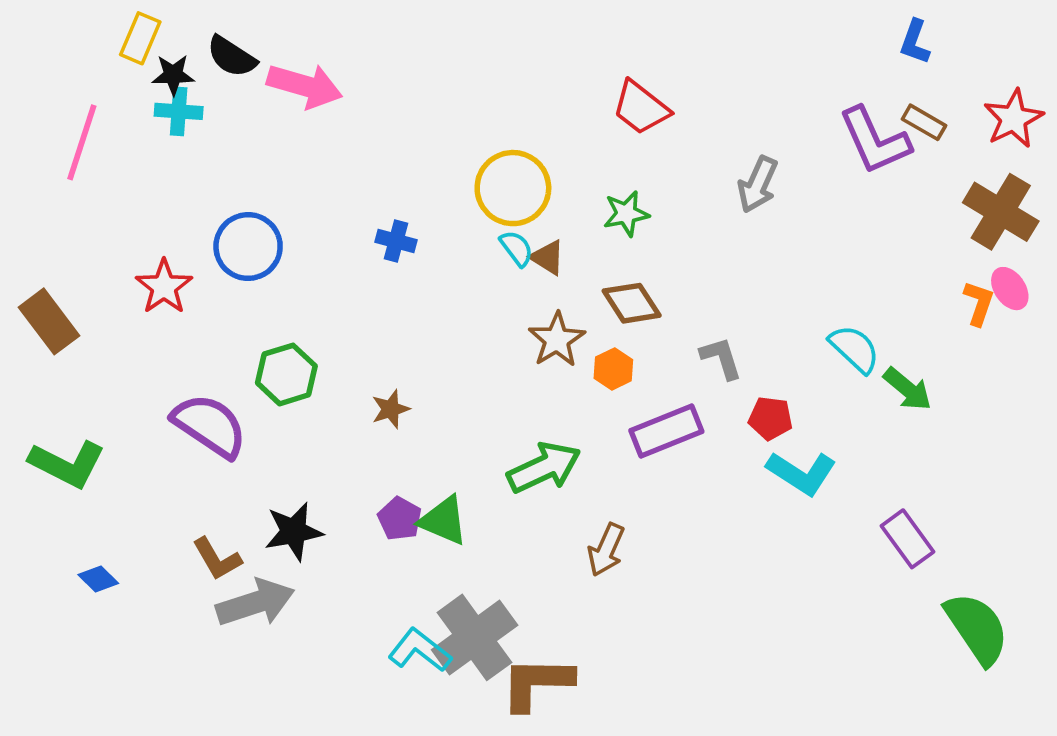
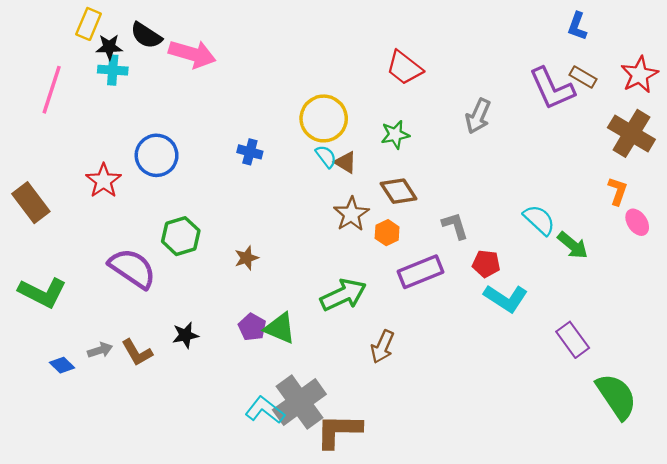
pink ellipse: (1010, 289) -> (637, 222), moved
black star: (294, 531) -> (185, 335), size x0.7
gray arrow: (255, 603) -> (100, 350), moved, size x0.5

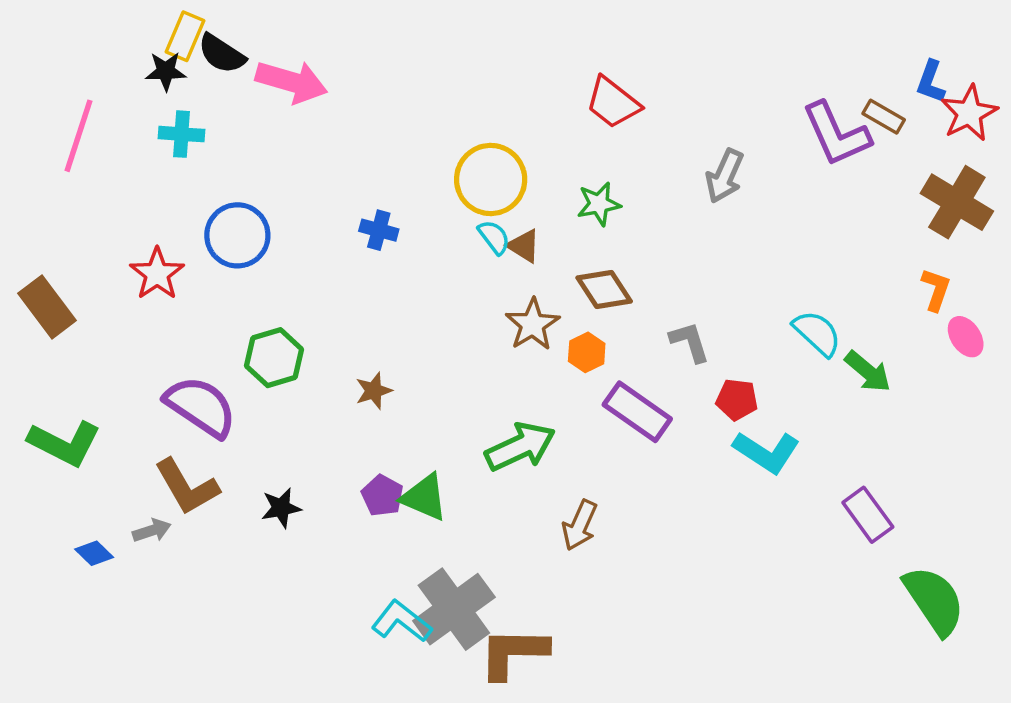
yellow rectangle: (89, 24) -> (185, 36), moved
blue L-shape: (577, 26) -> (931, 82), moved
cyan cross: (113, 70) -> (181, 134), moved
purple rectangle: (420, 272) -> (637, 412), turned 57
brown L-shape: (137, 352) -> (187, 487), moved, size x1.4

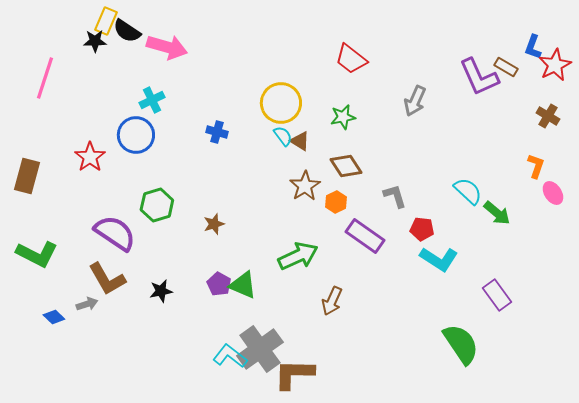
cyan cross: (181, 134) -> (152, 100), moved, turned -30
brown cross: (957, 202) -> (548, 116), size x0.6
brown rectangle: (47, 307) -> (27, 176), turned 52
green semicircle: (934, 600) -> (461, 344), moved

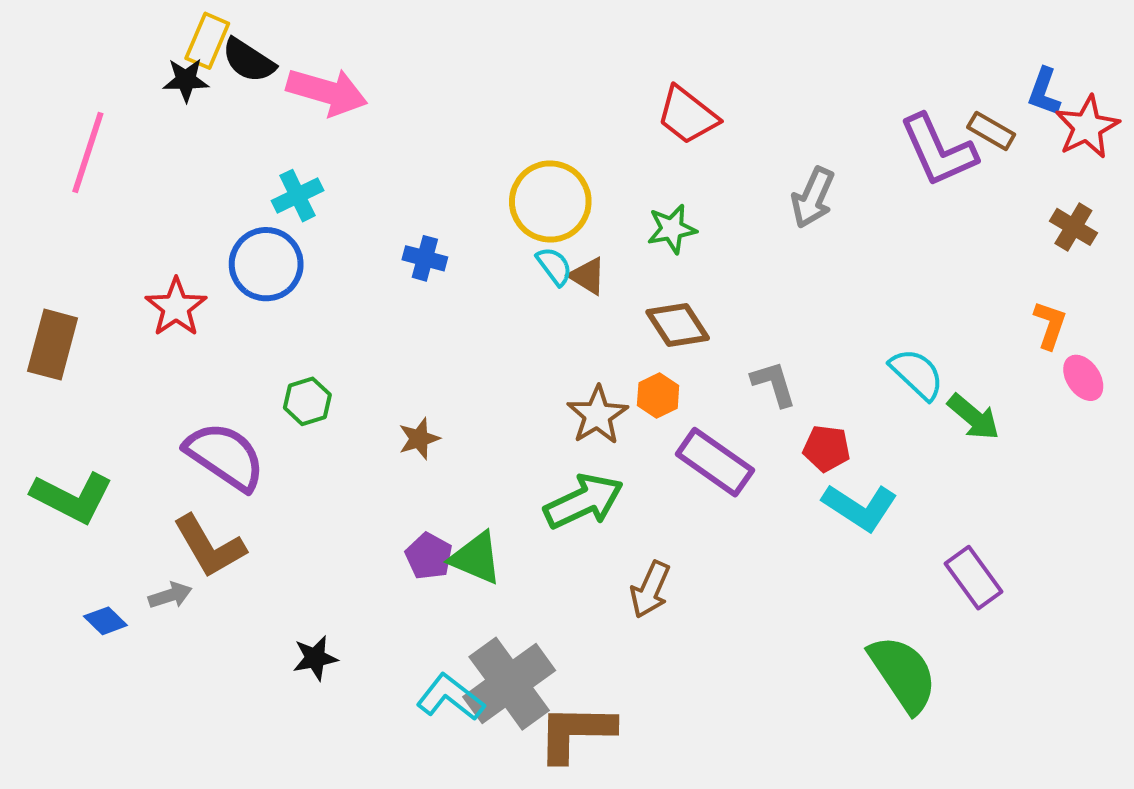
brown star: (305, 186) -> (597, 415), moved
green hexagon: (157, 205) -> (307, 401), size x0.7
black star: (161, 291) -> (315, 658), moved

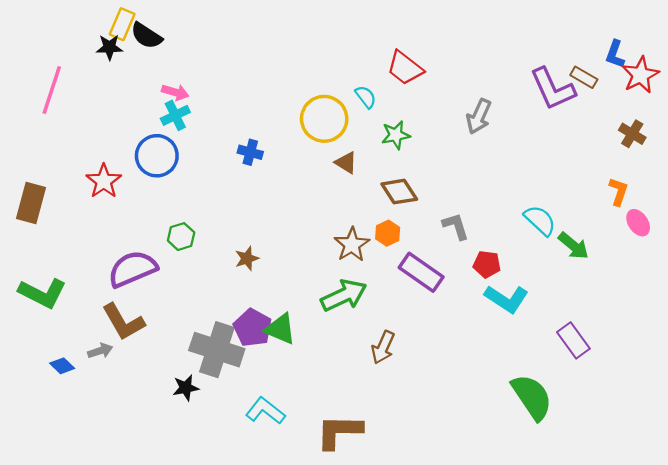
pink arrow: (327, 92) -> (175, 92), moved, size x0.6
cyan semicircle: (554, 266) -> (366, 97), moved
purple semicircle: (225, 456) -> (133, 269), turned -57
purple pentagon: (429, 556) -> (253, 328), size x1.4
gray cross: (509, 684) -> (217, 350), moved, turned -36

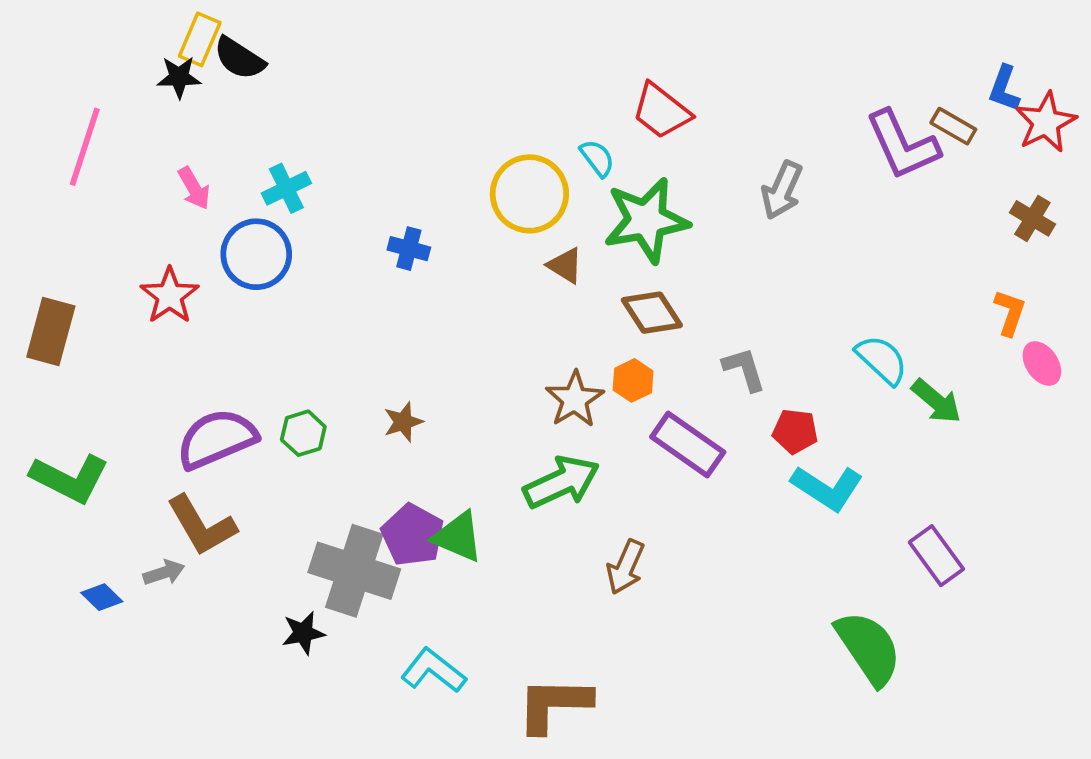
pink arrow: (175, 92) -> (194, 188), moved, turned 44
green star: (396, 135) -> (646, 220), size x1.8
green hexagon: (181, 237) -> (303, 433), moved

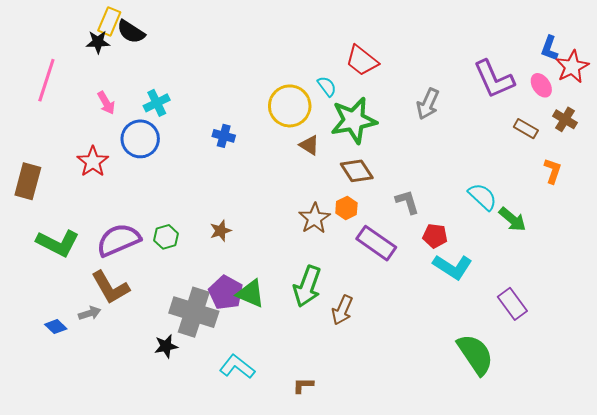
brown rectangle: (953, 126) -> (526, 129), moved
pink ellipse: (1042, 363) -> (541, 85), moved
green L-shape: (70, 478) -> (58, 243), moved
green arrow: (561, 482) -> (307, 286), moved, turned 135
brown L-shape: (554, 705) -> (303, 385), size x0.5

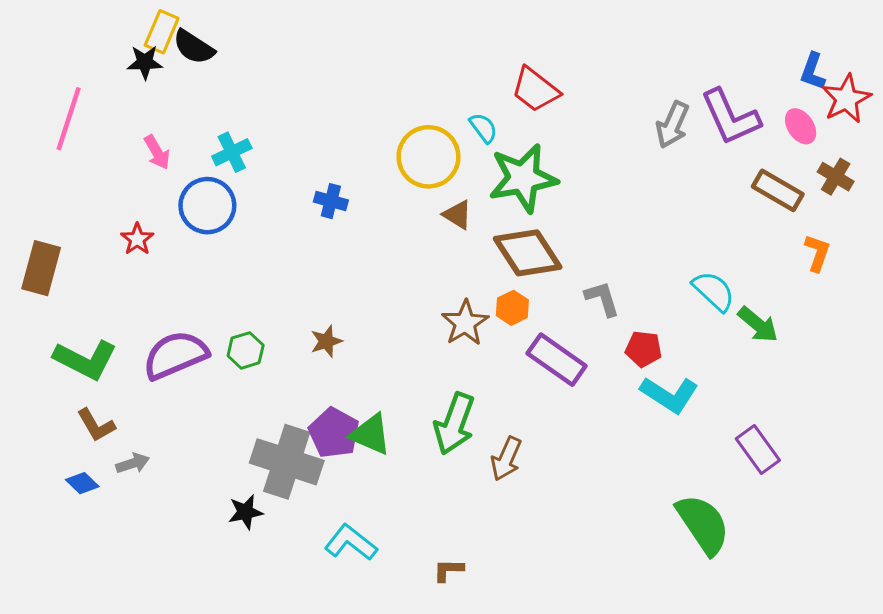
gray arrow: (428, 104) -> (672, 125), moved
brown rectangle: (526, 129) -> (778, 190), size x1.4
red star: (93, 162) -> (137, 239), size x0.7
brown diamond: (357, 171) -> (528, 253), size x1.4
brown L-shape: (110, 287) -> (96, 425), moved, size x0.7

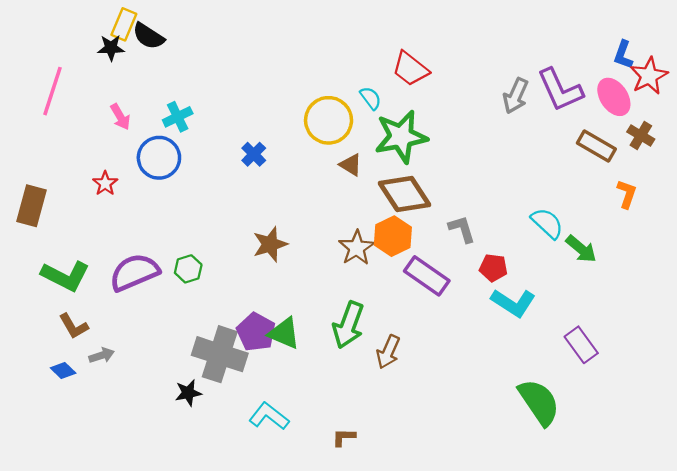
pink ellipse: (801, 126) -> (614, 97), size x1.4
blue cross: (331, 201) -> (254, 154), turned 30
orange hexagon: (512, 308) -> (393, 236), size x1.5
brown star: (326, 341) -> (270, 244), moved, size x1.4

